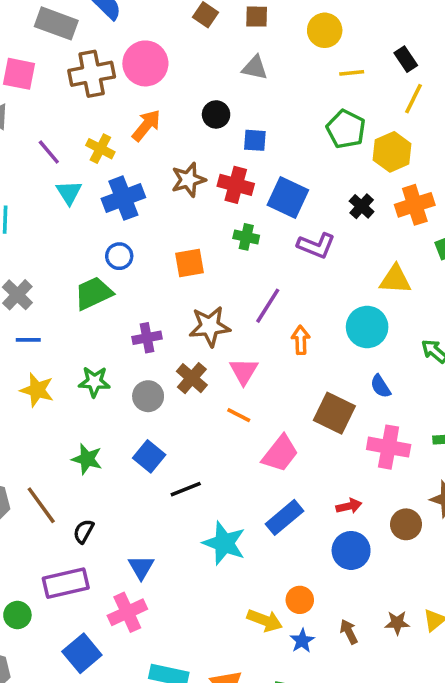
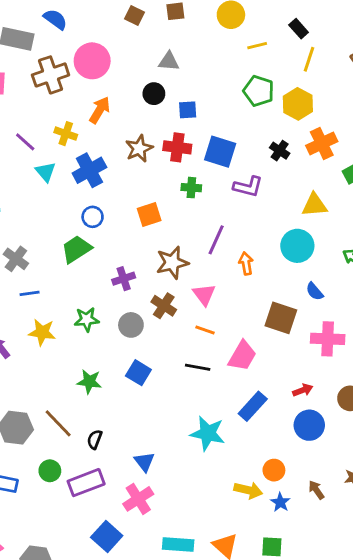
gray triangle: (255, 68) -> (169, 61), moved
black line: (186, 489) -> (198, 367), moved, turned 40
green circle: (17, 615) -> (50, 471), moved

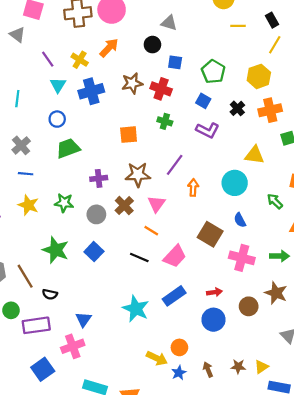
green pentagon: (259, 91) -> (213, 72), moved
blue square: (220, 152) -> (203, 101), moved, size x0.6
blue circle: (93, 217) -> (57, 119), moved
green star: (89, 382) -> (56, 250), size x1.4
black semicircle: (95, 439) -> (50, 294), turned -112

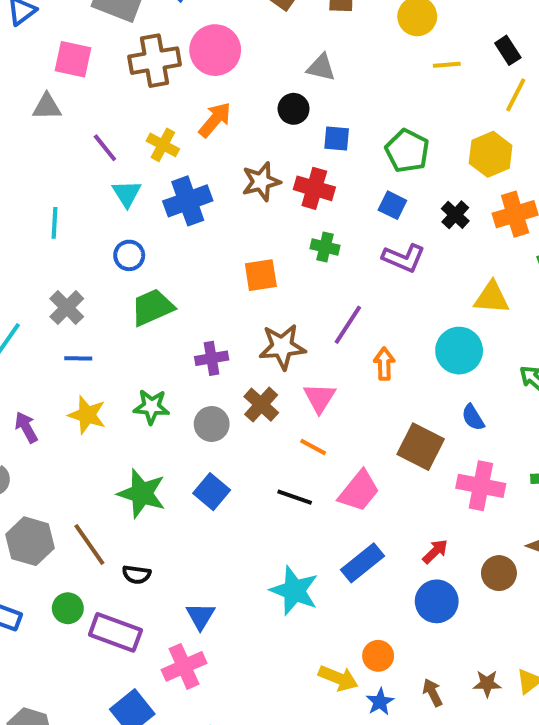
gray triangle: (17, 35) -> (47, 107), turned -35
red arrow: (214, 292) -> (435, 551), turned -32
purple rectangle: (36, 325) -> (115, 632), turned 32

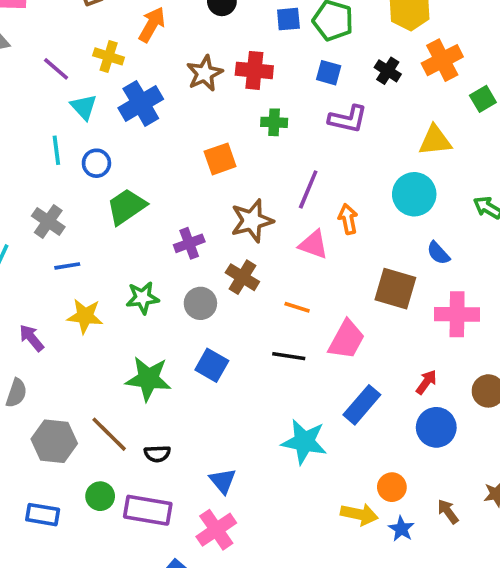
blue square: (337, 139) -> (288, 19), moved
cyan line: (54, 223) -> (56, 150), moved
pink triangle: (320, 398) -> (313, 245), moved, turned -32

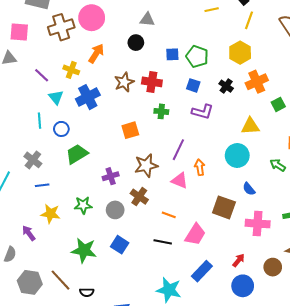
purple arrow: (31, 338) -> (29, 233), moved

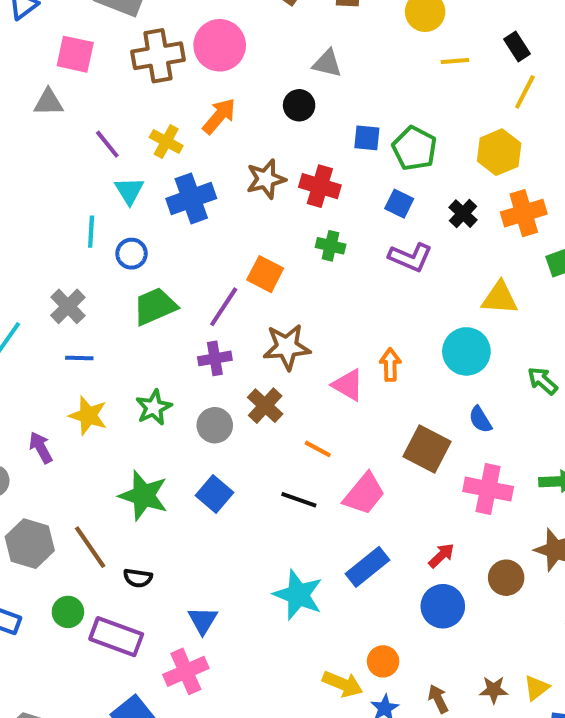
orange square: (130, 130) -> (265, 274), turned 36
purple line: (178, 150) -> (224, 307), moved
green star: (83, 205) -> (154, 407), turned -30

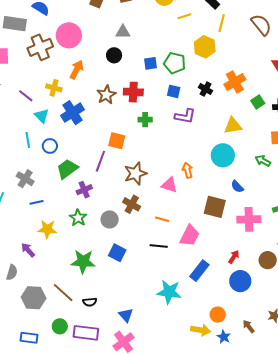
yellow hexagon: (499, 152) -> (205, 47), moved
purple cross: (215, 358) -> (84, 190), moved

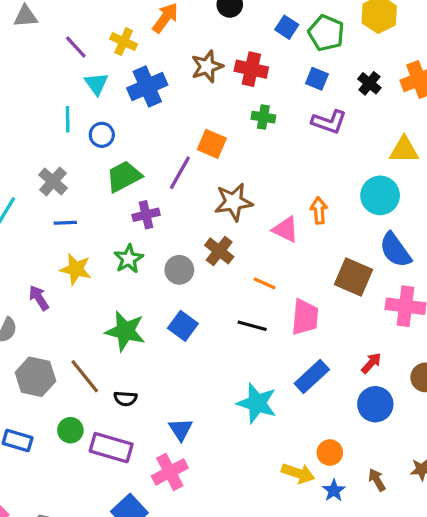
blue square: (150, 63) -> (287, 27), turned 32
blue semicircle: (237, 187) -> (395, 250), size x1.6
pink trapezoid: (190, 236) -> (305, 317), turned -30

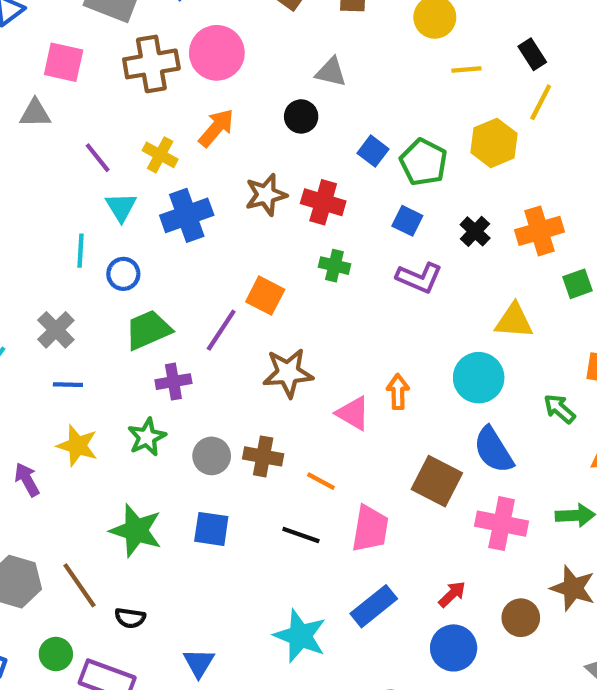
brown cross: (219, 251) -> (263, 456), moved, turned -32
blue square: (183, 326) -> (211, 529), turned -32

